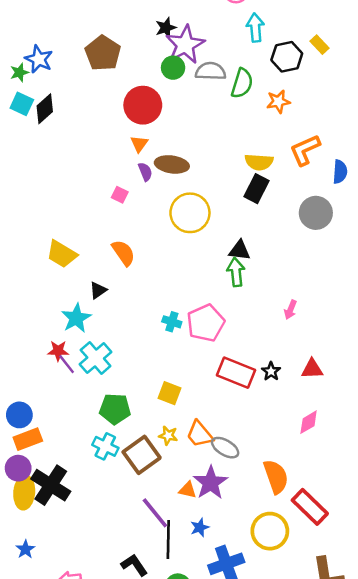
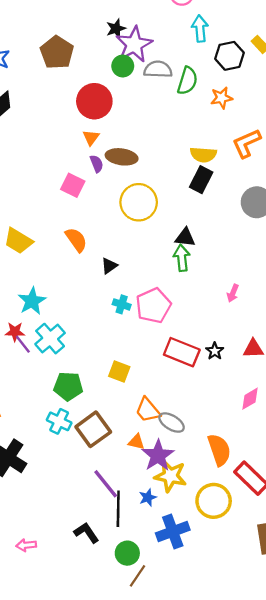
pink square: (120, 195) -> (73, 185), size x1.5
black triangle: (98, 290) -> (109, 266), moved
yellow star: (168, 436) -> (170, 476), moved, size x1.8
orange triangle: (188, 490) -> (136, 442), moved

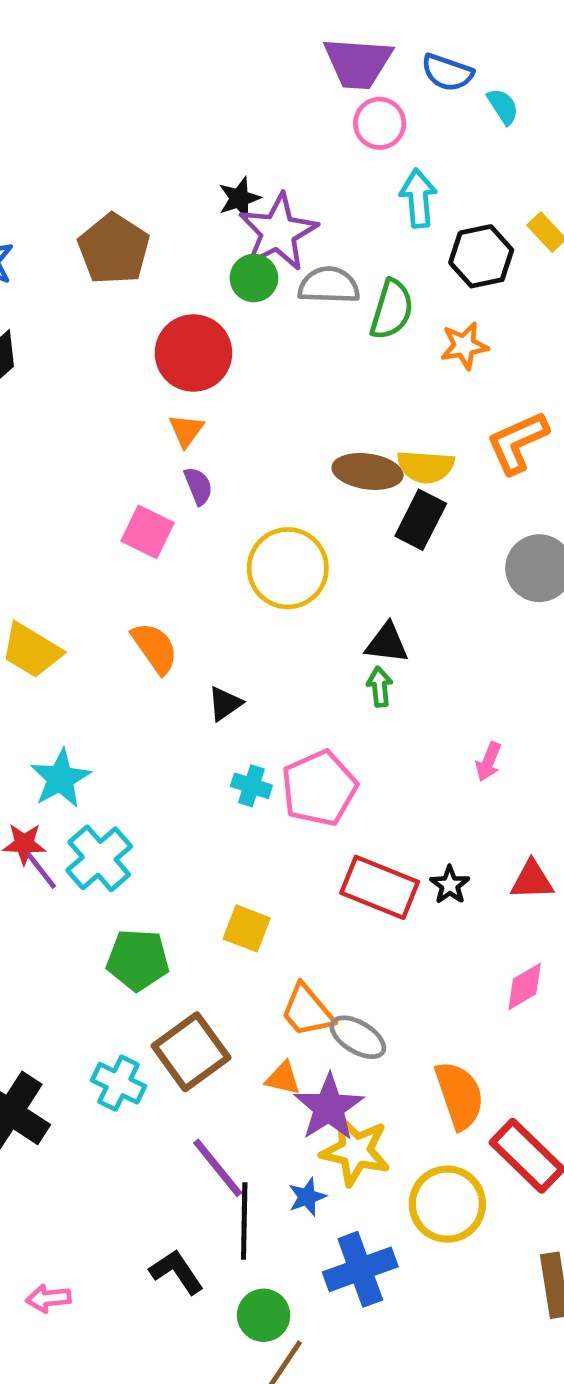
brown ellipse: (122, 157) -> (368, 471), moved
green arrow: (182, 258) -> (380, 687), size x0.7
cyan cross: (59, 421) -> (119, 1083), moved

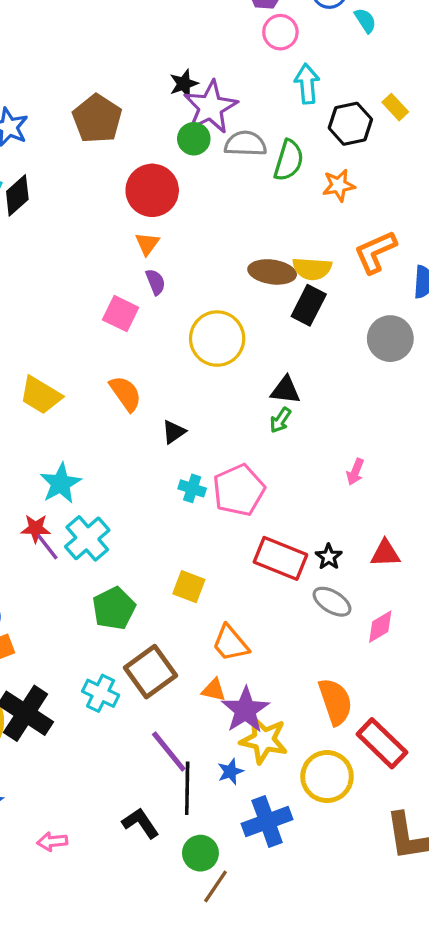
green arrow: (380, 687) -> (280, 420), turned -140
green pentagon: (138, 960) -> (114, 608), turned -30
gray ellipse: (358, 1037) -> (332, 602), moved

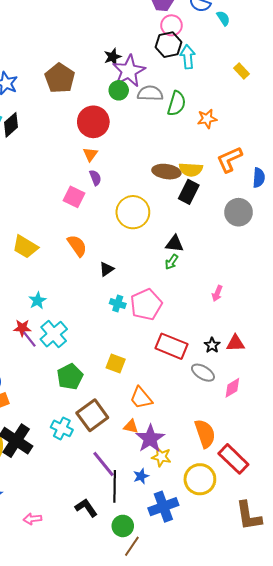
black hexagon: (350, 124) -> (168, 45), moved
cyan star: (61, 483) -> (37, 301), size x0.7
black star: (329, 557) -> (212, 345), moved
yellow star: (264, 740) -> (161, 457), size x0.7

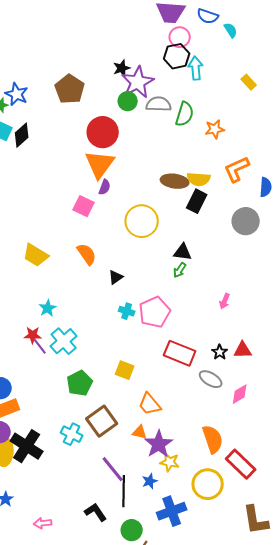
orange triangle: (90, 154) -> (100, 164), size x2.0
purple semicircle: (95, 178) -> (105, 187), turned 42

